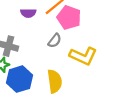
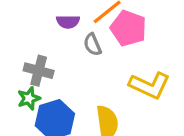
gray semicircle: (55, 41) -> (92, 45), moved, turned 120

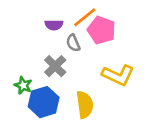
gray cross: (39, 71) -> (55, 66), moved, turned 30
green star: (29, 98) -> (23, 85), turned -30

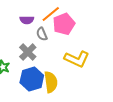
pink pentagon: (101, 30) -> (64, 24), turned 30
blue hexagon: (44, 102) -> (32, 79), moved

